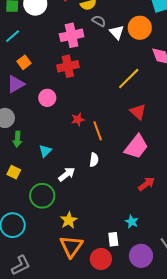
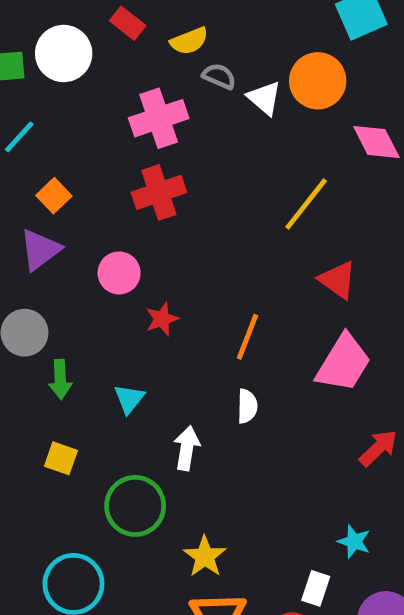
red star: (78, 119) -> (162, 319), moved
orange line: (98, 131) -> (248, 337), turned 48
white arrow: (67, 174) -> (187, 448), turned -36
white rectangle: (113, 239) -> (316, 588), turned 32

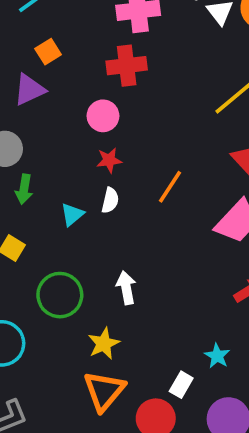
pink circle: (119, 273) -> (103, 116), moved
white semicircle: (247, 406) -> (110, 200), moved
white arrow: (187, 448) -> (126, 288), moved, turned -32

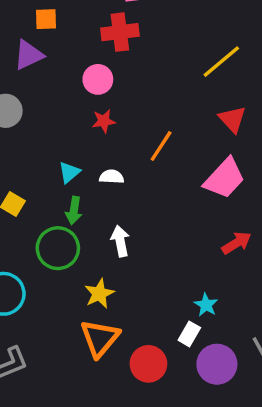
orange square: (48, 52) -> (46, 19), turned 30
green arrow: (24, 189) -> (74, 210), moved
white semicircle: (110, 200) -> (112, 177), moved, turned -100
white rectangle: (181, 385) -> (189, 334), moved

